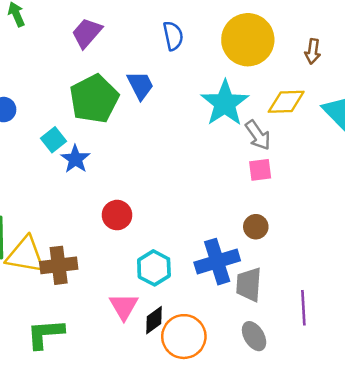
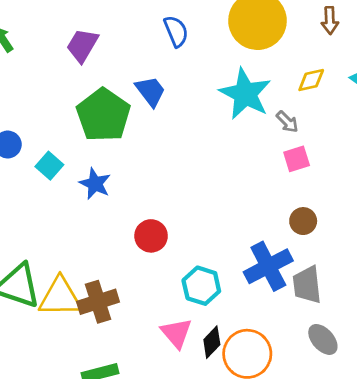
yellow diamond: (286, 102) -> (311, 80), size x0.7
gray arrow: (258, 135) -> (287, 122), size x0.7
cyan square: (53, 140) -> (49, 166), moved

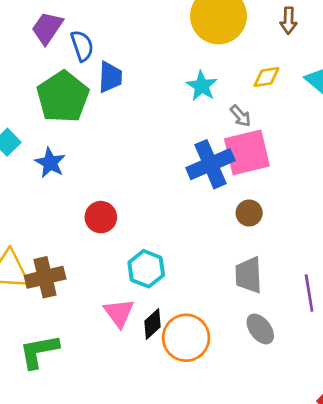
blue semicircle: (176, 31) -> (82, 46), moved
blue trapezoid: (151, 91) -> (110, 77), turned 36
cyan star: (245, 94) -> (202, 86), size x0.6
pink square: (297, 159) -> (247, 152), size x1.8
blue cross: (268, 266) -> (210, 164), moved

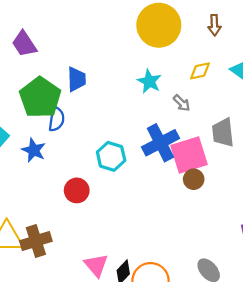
purple trapezoid: (47, 28) -> (24, 44), turned -64
blue semicircle: (82, 46) -> (56, 119), moved, turned 30
pink square: (247, 152) -> (189, 155), moved
cyan hexagon: (146, 269) -> (111, 156), moved
gray trapezoid: (249, 275) -> (223, 133), moved

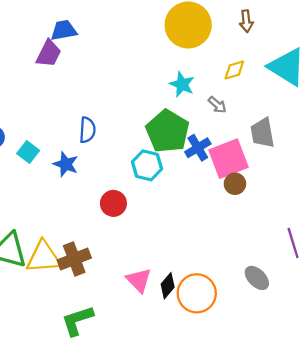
purple trapezoid: (24, 44) -> (49, 54), turned -116
blue trapezoid: (77, 79) -> (64, 30), moved, turned -95
green pentagon: (40, 97) -> (168, 131), moved
blue cross: (160, 143) -> (198, 148), size x0.7

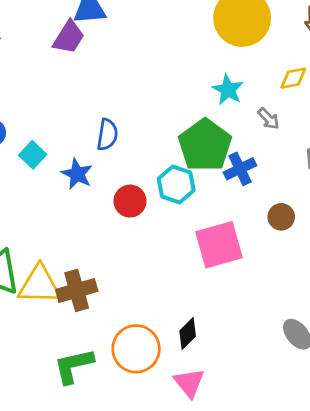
pink square: (228, 159) -> (219, 245), moved
red circle: (113, 203) -> (130, 201), moved
pink triangle: (139, 280) -> (189, 383), moved
orange circle: (197, 293) -> (136, 349), moved

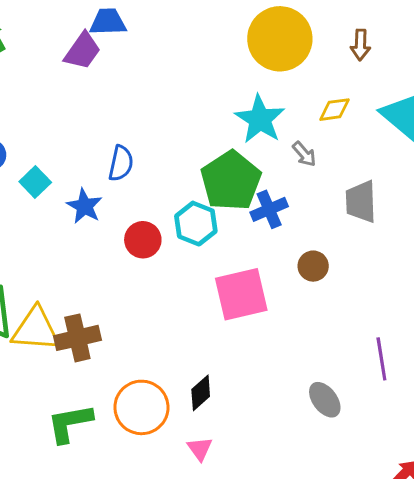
cyan star: (228, 90) -> (260, 119), size x1.4
pink triangle: (189, 383) -> (200, 449), size x0.7

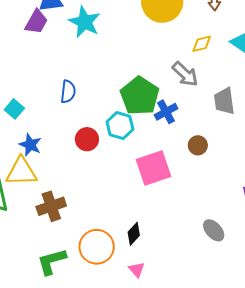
cyan star: (260, 119) -> (85, 22), moved
gray arrow: (304, 154) -> (185, 74), size x1.6
blue star: (84, 206) -> (30, 145), moved
yellow triangle: (36, 329) -> (21, 172), moved

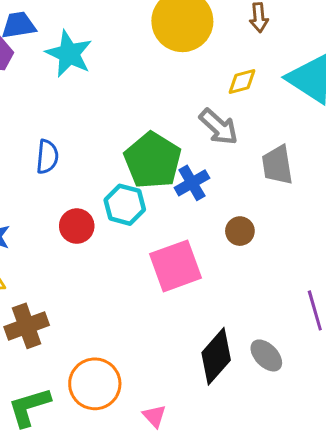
black diamond: (134, 234) -> (216, 356), moved, size x1.6

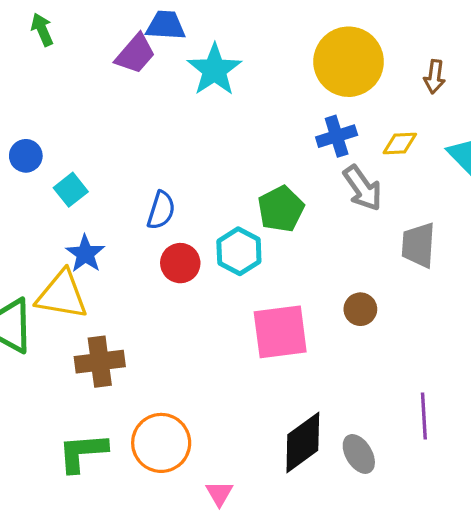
blue semicircle: (47, 157) -> (161, 210), moved
green pentagon: (153, 160) -> (281, 209), size x0.7
blue cross: (192, 183) -> (337, 136), moved

